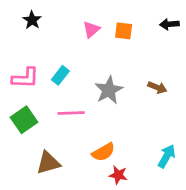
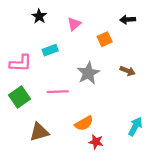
black star: (32, 20) -> (39, 16), moved
black arrow: (169, 24) -> (128, 20), moved
orange square: (124, 31) -> (105, 39), moved, turned -32
cyan rectangle: (60, 75) -> (50, 50), moved, turned 32

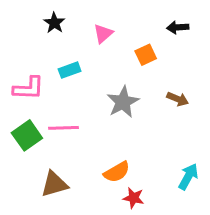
pink line: (58, 92) -> (63, 128), moved

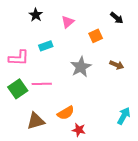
black arrow: (178, 27) -> (117, 18), turned -136
orange semicircle: (117, 172) -> (66, 113), moved
red star: (134, 198) -> (79, 130), moved

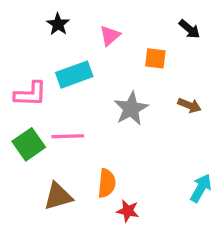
orange square: (96, 36) -> (155, 58), turned 32
cyan rectangle: (46, 46) -> (74, 75), size x1.5
orange semicircle: (66, 113) -> (107, 183), turned -54

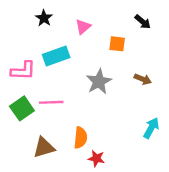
cyan arrow: (201, 188) -> (151, 128), moved

